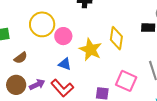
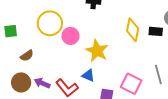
yellow diamond: (116, 38) -> (133, 30), moved
blue triangle: (65, 64) -> (88, 75), moved
purple arrow: (37, 85) -> (42, 83), turned -133

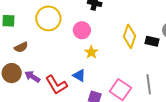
pink circle: (70, 36) -> (82, 30), moved
yellow star: (97, 51) -> (91, 52), size x0.6

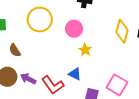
brown semicircle: (21, 47) -> (15, 50), turned 88

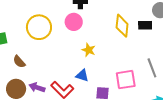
pink circle: (74, 29) -> (74, 22), moved
pink square: (117, 85) -> (126, 80), turned -30

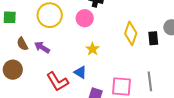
black rectangle: (145, 25) -> (153, 38), turned 72
purple arrow: (37, 87) -> (42, 47), moved

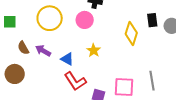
black rectangle: (153, 38) -> (152, 20), moved
blue triangle: (80, 72) -> (67, 59), moved
red L-shape: (57, 81) -> (75, 81), moved

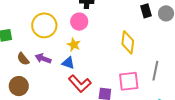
yellow diamond: (131, 33) -> (128, 42), moved
yellow star: (94, 50) -> (74, 45), moved
gray line: (152, 81) -> (155, 71), turned 30

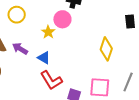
yellow circle: (44, 25) -> (17, 15), moved, size x0.7
yellow star: (74, 45) -> (48, 32), moved

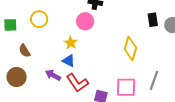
yellow star: (48, 32) -> (71, 43), moved
purple arrow: (20, 49) -> (53, 75), moved

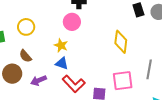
brown semicircle: (24, 51) -> (25, 56), moved
purple arrow: (53, 75) -> (39, 80), moved, turned -42
brown circle: (17, 77) -> (12, 74), moved

